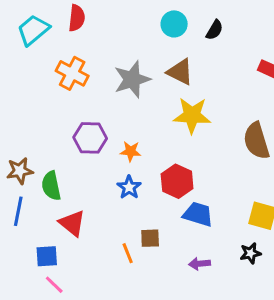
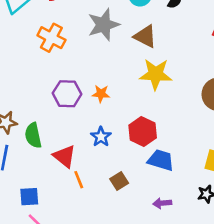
gray star: (132, 79) -> (104, 25), moved
orange star: (131, 151) -> (101, 94), moved
red triangle: (72, 223) -> (64, 156), moved
brown square: (150, 238) -> (119, 181), turned -30
orange line: (128, 253) -> (79, 180), moved

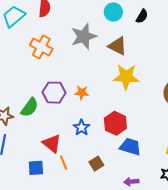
green semicircle: (33, 135) -> (30, 107), moved, turned -132
blue square: (29, 197) -> (36, 168), moved

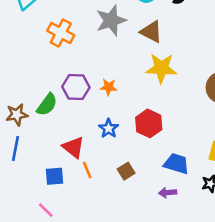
blue trapezoid: (130, 147) -> (176, 164), moved

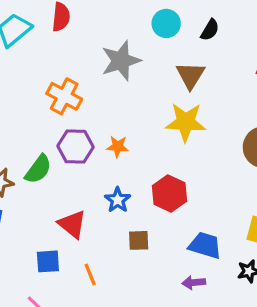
brown triangle: (151, 32) -> (190, 75), moved, turned 35
orange cross: (61, 33) -> (64, 96), moved
orange line: (87, 170) -> (90, 274), moved
brown square: (126, 171) -> (139, 240), moved, turned 30

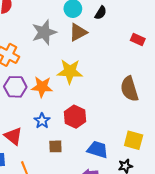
brown triangle: (190, 75) -> (78, 32), moved, turned 30
yellow star: (186, 122) -> (70, 71), moved
orange star: (118, 147) -> (42, 87), size x1.5

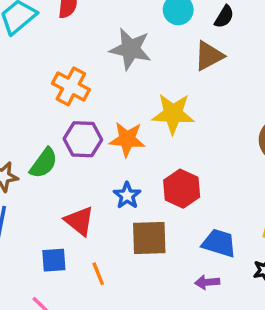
gray star: (44, 32) -> (131, 49), turned 30
brown triangle: (78, 32) -> (209, 56), moved
brown square: (55, 146) -> (149, 238), size x1.6

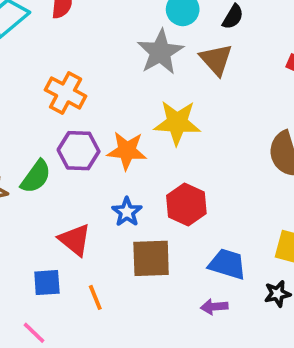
gray star: (131, 49) -> (160, 52), moved, turned 30
brown triangle: (209, 56) -> (216, 60), turned -44

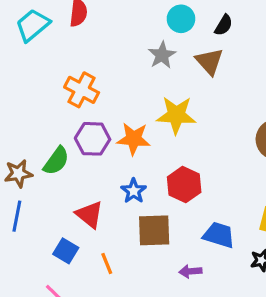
gray star: (160, 52) -> (162, 55), size x0.7
blue square: (47, 283) -> (66, 251), turned 35
purple arrow: (214, 307) -> (190, 271), moved

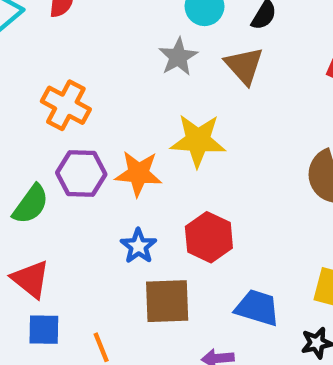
red triangle: (89, 215) -> (31, 279), moved
blue square: (66, 251) -> (44, 330), turned -30

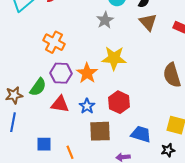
brown triangle: (244, 66) -> (148, 22), moved
orange star: (138, 173) -> (87, 73), turned 30
red triangle: (31, 279) -> (60, 104), moved, turned -30

